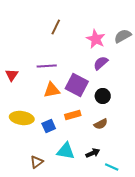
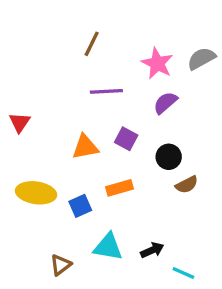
purple line: (47, 66) -> (106, 91), moved
purple square: (77, 85) -> (126, 139), size x0.6
brown semicircle: (101, 124) -> (187, 185), moved

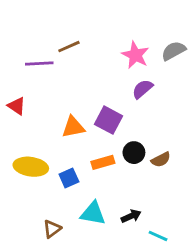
brown line: (92, 44) -> (69, 47), moved, turned 40
purple line: (106, 91) -> (39, 64), moved
red triangle: (20, 122) -> (17, 106), turned -30
purple square: (126, 139) -> (109, 120), size x1.4
black circle: (169, 157) -> (134, 153), moved

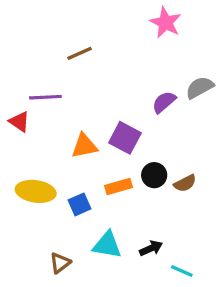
gray semicircle: (174, 51) -> (200, 87), moved
pink star: (135, 55) -> (166, 23), moved
purple line: (39, 64) -> (45, 97), moved

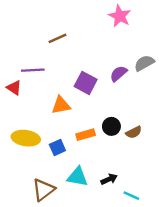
purple square: (125, 138) -> (86, 83), moved
brown triangle: (60, 263) -> (43, 190), size x1.5

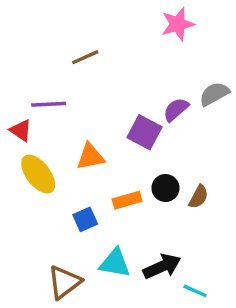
pink star: (120, 16) -> (178, 24), turned 30
purple square: (86, 83) -> (145, 132), moved
brown semicircle: (134, 132) -> (199, 197), turned -35
yellow ellipse: (26, 138) -> (38, 174), moved, turned 44
black arrow: (109, 179) -> (162, 266), size x1.5

